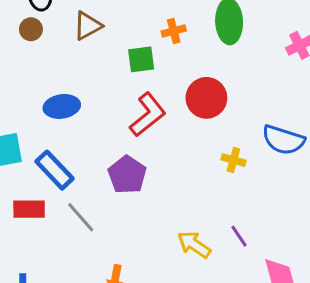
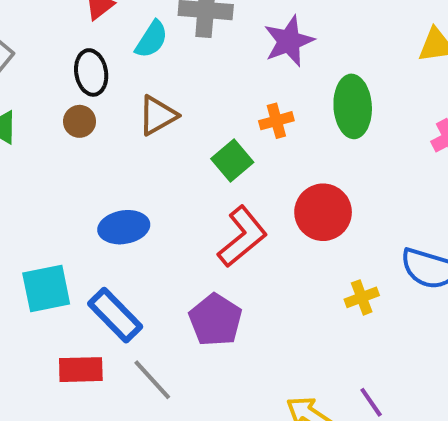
green square: (141, 59) -> (232, 160), turned -32
yellow cross: (233, 160) -> (362, 297), turned -35

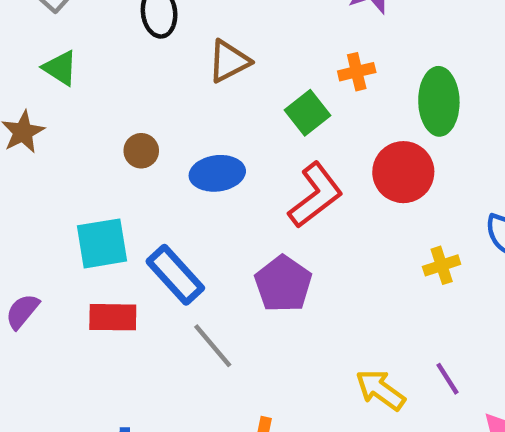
green ellipse: (353, 106) -> (439, 101), moved
brown circle: (80, 121) -> (141, 151), moved
blue ellipse: (124, 227) -> (217, 173), moved
red rectangle: (81, 370) -> (113, 317), moved

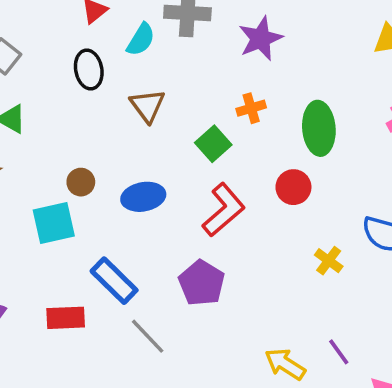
brown triangle: (229, 61) -> (147, 106), turned -36
red circle: (403, 172) -> (293, 187), size x0.7
cyan square: (102, 243) -> (54, 223), moved
yellow cross: (442, 265) -> (329, 261), turned -32

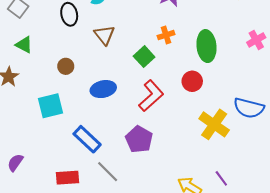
brown circle: (81, 182) -> (66, 66), moved
yellow cross: (329, 261) -> (214, 124), size x1.8
red rectangle: (66, 318) -> (68, 178), moved

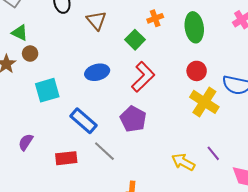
brown circle: (66, 66) -> (30, 54), moved
red circle: (192, 81) -> (197, 71), moved
purple semicircle: (15, 163) -> (26, 142), moved

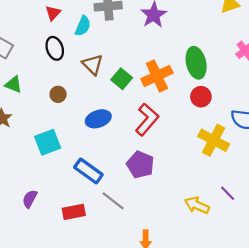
orange cross: (155, 18) -> (157, 76), moved, size x1.8
green square: (135, 40) -> (122, 79), moved
brown circle: (30, 54) -> (58, 94), moved
red circle: (197, 71) -> (201, 97), moved

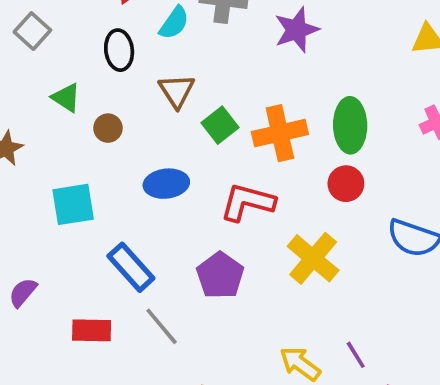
green triangle: (13, 84) -> (66, 98), moved
red L-shape: (147, 119) -> (247, 202), turned -128
yellow cross: (214, 140) -> (313, 258), moved

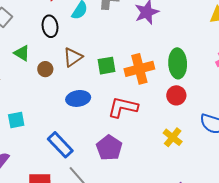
brown triangle: (177, 91) -> (73, 57), moved, turned 30
green square: (220, 125) -> (106, 66), turned 30
cyan square: (73, 204) -> (16, 120), moved, size x0.7
yellow cross: (313, 258) -> (173, 137), moved, size x0.7

